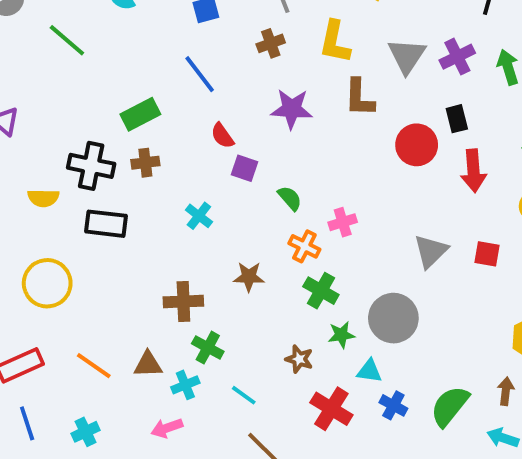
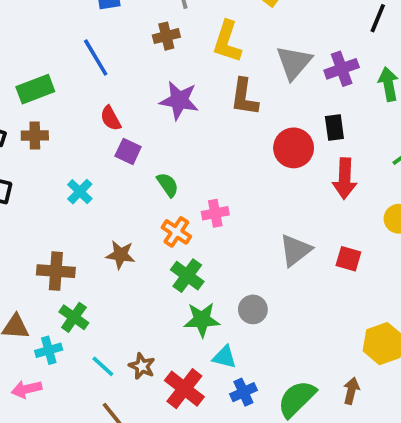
gray circle: (393, 318) -> (253, 309), size x0.6
green star: (341, 335) -> (202, 320), size x1.4
brown star: (299, 359) -> (142, 366), moved
blue cross: (393, 405) -> (243, 392), turned 30

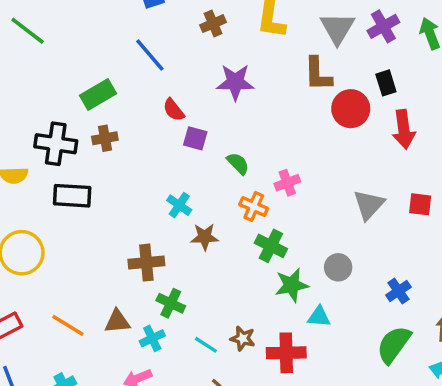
brown L-shape: (244, 97) -> (318, 74), moved
cyan cross: (80, 192) -> (179, 205), moved
red cross: (184, 389) -> (286, 353), turned -30
blue cross: (243, 392) -> (398, 291), moved

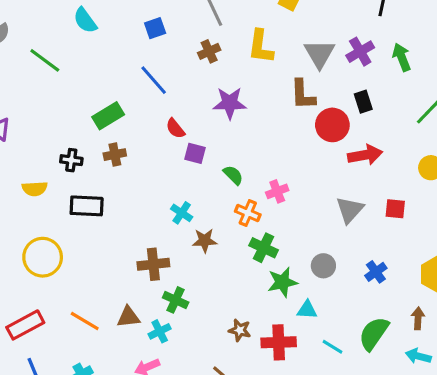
red arrow: (404, 129) -> (365, 155), moved, turned -92
black cross: (56, 144) -> (71, 160), size x0.6
blue cross: (398, 291) -> (376, 272), moved
cyan line: (206, 345) -> (333, 347), moved

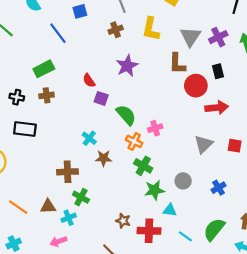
blue line: (154, 80) -> (58, 33), moved
purple star: (230, 103) -> (127, 66), turned -30
green semicircle: (233, 175) -> (126, 115), size x1.5

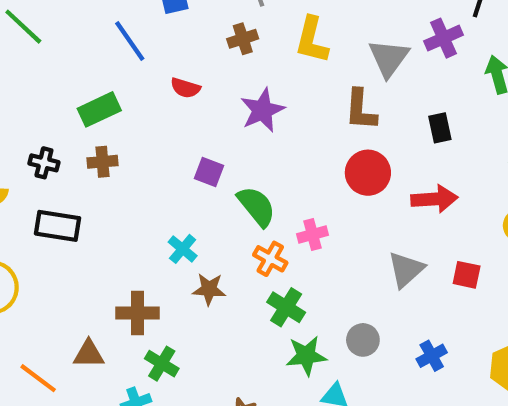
purple cross: (218, 37) -> (443, 38), moved
red semicircle: (89, 81) -> (185, 88), moved, turned -40
red circle: (196, 86) -> (368, 173), moved
brown triangle: (48, 206) -> (89, 354), moved

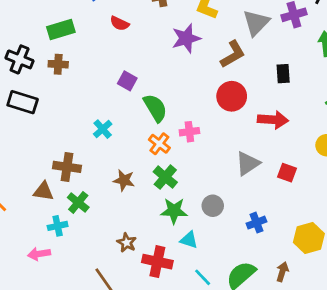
purple star: (262, 110) -> (186, 38), moved
brown L-shape: (361, 110) -> (233, 54), turned -132
black cross: (44, 163) -> (20, 59), size x1.4
brown star: (209, 289) -> (124, 180), moved
brown triangle: (89, 354) -> (43, 191), moved

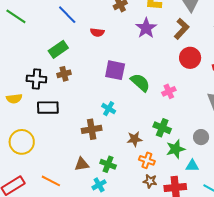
purple square: (127, 81) -> (115, 70), size x1.5
orange cross: (159, 144) -> (147, 160), moved
brown cross: (67, 167) -> (92, 129), moved

